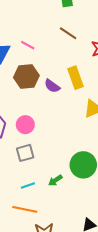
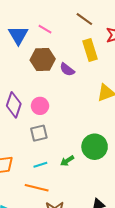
yellow rectangle: (76, 78) -> (90, 50), moved

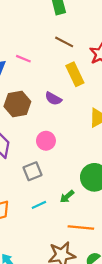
brown hexagon: (43, 59) -> (17, 104), moved
pink circle: (40, 106) -> (46, 141), moved
orange line: (37, 188) -> (81, 228), moved

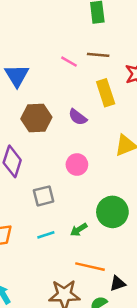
brown line: (64, 42) -> (98, 55), turned -30
pink line: (23, 59) -> (69, 62), moved
pink circle: (46, 141) -> (77, 165), moved

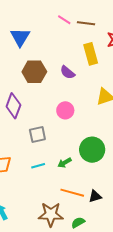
pink line: (69, 62) -> (64, 20), moved
black triangle: (118, 283) -> (95, 196), moved

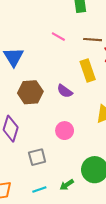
brown line: (86, 23) -> (93, 40), moved

